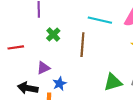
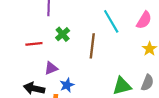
cyan line: (100, 20) -> (111, 21), turned 45
red line: (16, 47) -> (34, 44), moved

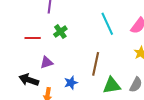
brown line: (92, 46) -> (96, 64), moved
blue star: (67, 85) -> (71, 83), moved

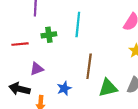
cyan line: (107, 24) -> (78, 25), moved, turned 35
green cross: (60, 32) -> (49, 35), turned 32

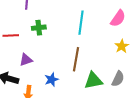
cyan line: (78, 25) -> (81, 23), moved

